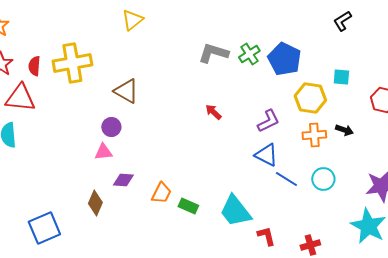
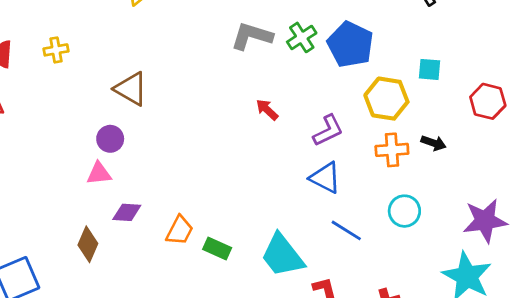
yellow cross: (72, 63) -> (56, 50), size x0.5
red arrow: (213, 112) -> (267, 110), moved
blue line: (286, 179) -> (346, 230), moved

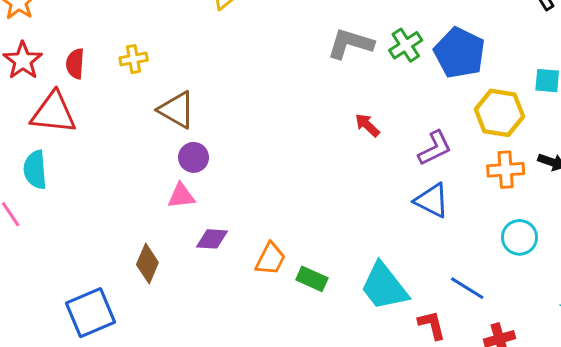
brown triangle: (131, 89) -> (177, 110), moved
blue line: (346, 230) -> (467, 288), moved
brown diamond: (88, 244) -> (147, 264), moved

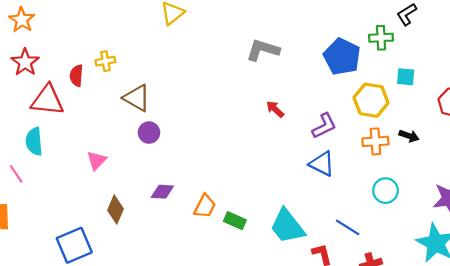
green cross: (406, 45) -> (381, 38), moved, turned 30
red semicircle: (75, 64) -> (76, 76), moved
pink triangle: (181, 196) -> (97, 160), moved, turned -40

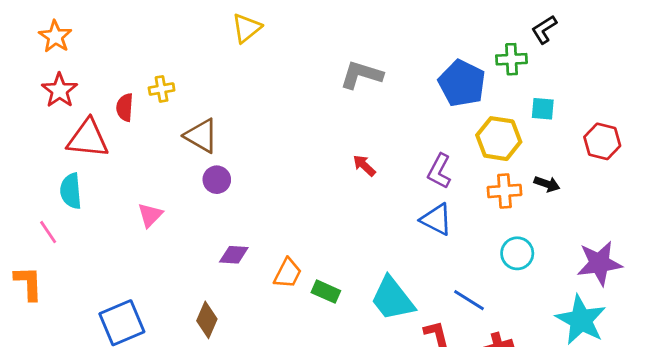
red arrow: (275, 109) -> (364, 165), moved
purple L-shape: (324, 126) -> (439, 171), turned 144
brown diamond: (115, 210) -> (207, 320), moved

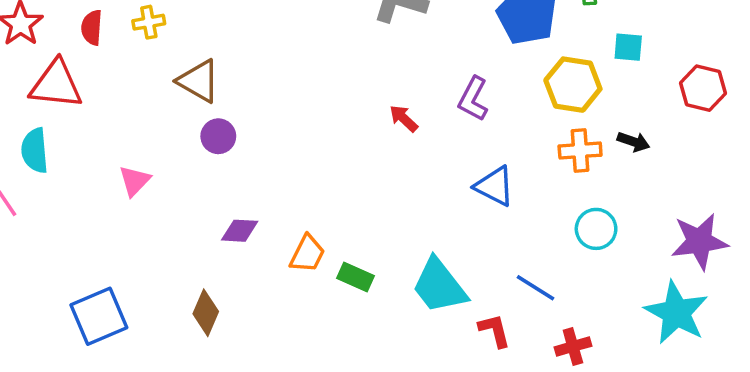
red semicircle: (125, 107) -> (92, 28), moved
purple L-shape: (439, 171) -> (473, 99), moved

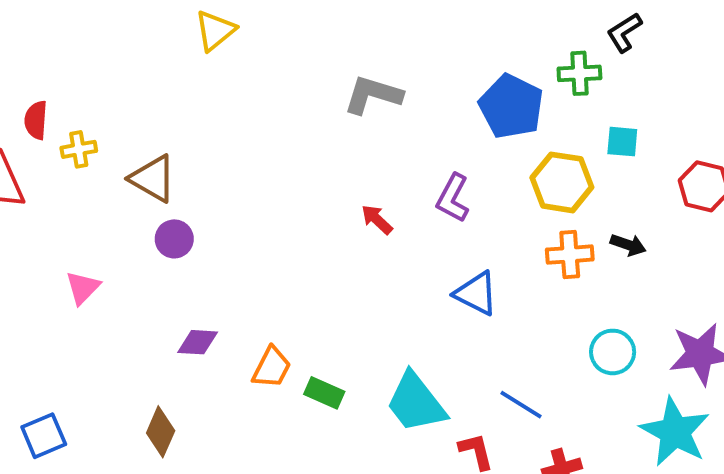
yellow cross: (149, 22) -> (79, 149), moved
cyan circle: (596, 229) -> (613, 352), moved
blue square: (99, 316) -> (44, 436), size x0.7

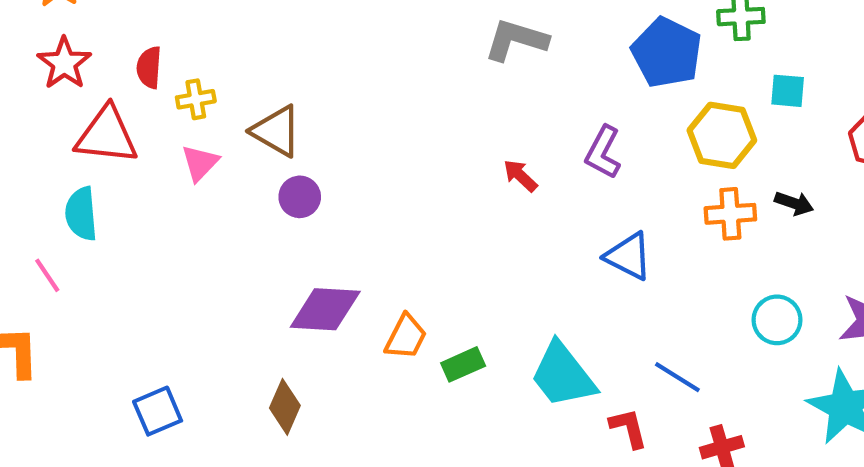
pink triangle: (83, 288) -> (200, 163), moved
purple diamond: (198, 342) -> (325, 309), size x1.6
green rectangle: (324, 393) -> (463, 364), turned -48

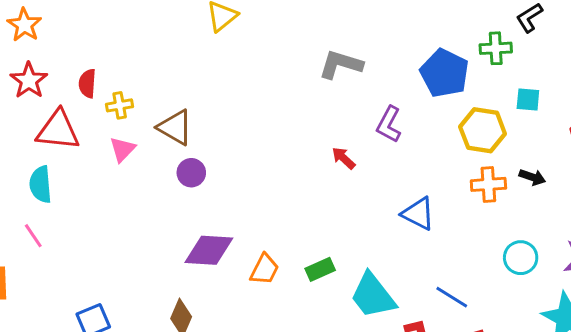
purple L-shape: (603, 152) -> (389, 124), moved
pink line: (47, 275) -> (33, 236), moved
green rectangle: (463, 364) -> (320, 269), moved

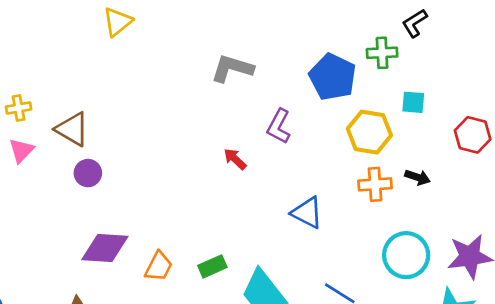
cyan circle: (521, 258) -> (406, 255), size x1.4

